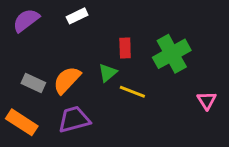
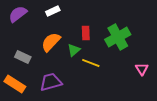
orange semicircle: (67, 80) -> (51, 42), moved

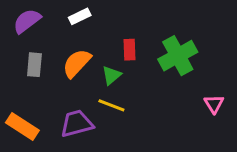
gray rectangle: (23, 57) -> (34, 65), moved, turned 70
yellow line: (91, 63) -> (111, 105), moved

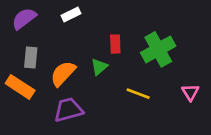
orange semicircle: (77, 63) -> (63, 74), moved
yellow line: (111, 105) -> (138, 94), moved
orange rectangle: (22, 127) -> (20, 87), moved

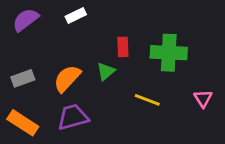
green cross: (158, 49) -> (169, 53), turned 32
gray rectangle: (31, 57) -> (23, 78), moved, turned 65
orange rectangle: (20, 87) -> (23, 123), moved

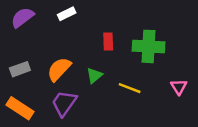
green triangle: (106, 71) -> (94, 75), moved
purple trapezoid: (73, 117) -> (64, 103), turned -40

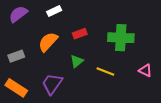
red rectangle: (108, 41) -> (80, 34), moved, turned 72
orange semicircle: (59, 69) -> (48, 42), moved
pink triangle: (179, 87) -> (145, 70), turned -32

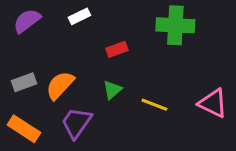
green cross: (121, 38) -> (175, 25), moved
orange semicircle: (48, 42) -> (60, 85), moved
pink triangle: (145, 70) -> (213, 103), size x1.5

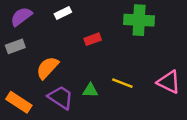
gray rectangle: (24, 82) -> (15, 46), moved
green triangle: (112, 90) -> (90, 90), moved, turned 42
purple trapezoid: (76, 123) -> (61, 97), turned 88

